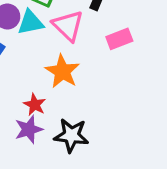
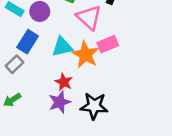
cyan triangle: (31, 23) -> (62, 47), moved
pink rectangle: (119, 39) -> (108, 44), moved

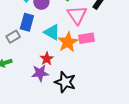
blue rectangle: (28, 42) -> (27, 22), turned -30
cyan triangle: (62, 47) -> (52, 32), turned 30

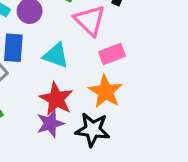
orange star: (68, 42) -> (106, 92), moved
red star: (47, 59) -> (56, 99), size x1.5

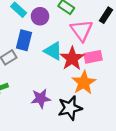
red star: (56, 99) -> (72, 58), moved
black star: (93, 130) -> (70, 108), turned -30

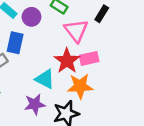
cyan triangle: (53, 51) -> (45, 79), moved
orange star: (84, 83) -> (80, 86), turned 30

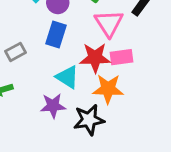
blue rectangle: (15, 43) -> (56, 34), moved
red star: (67, 61) -> (95, 58), turned 30

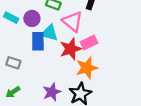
gray rectangle: (15, 52) -> (13, 63), turned 64
cyan triangle: (67, 77) -> (50, 33), moved

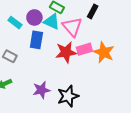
cyan rectangle: (11, 18) -> (15, 23), moved
cyan triangle: (50, 33) -> (52, 22), moved
orange star: (87, 68) -> (104, 52), moved, turned 30

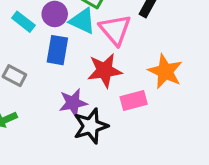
pink rectangle: (84, 49) -> (134, 100), moved
purple star: (41, 90) -> (73, 103), moved
black star: (68, 96) -> (91, 126), moved

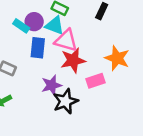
cyan rectangle: (23, 22) -> (21, 26), moved
pink triangle: (115, 30) -> (66, 40), moved, turned -30

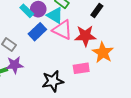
blue rectangle: (38, 48) -> (37, 32), turned 30
red star: (73, 60) -> (85, 36), moved
purple star: (52, 85) -> (15, 65), moved

